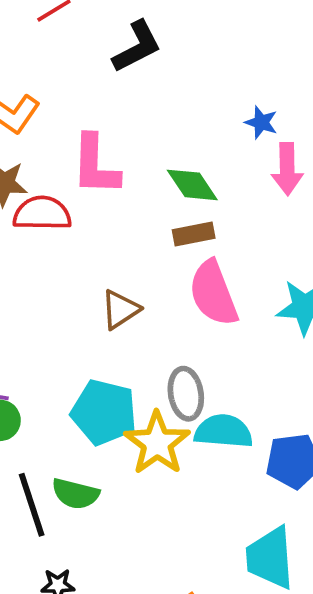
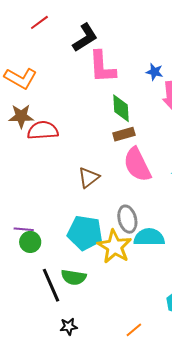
pink L-shape: (95, 165) -> (102, 67), moved
green diamond: (192, 185) -> (121, 108), turned 36

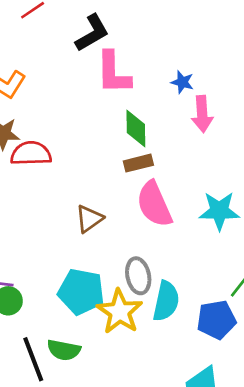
cyan semicircle: (149, 237) -> (166, 301), turned 100

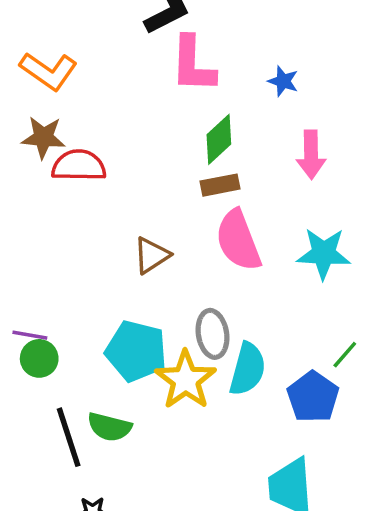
pink arrow: (202, 114) -> (311, 155), moved
green diamond: (136, 129) -> (219, 139), turned 45
blue pentagon: (216, 320) -> (313, 397), turned -30

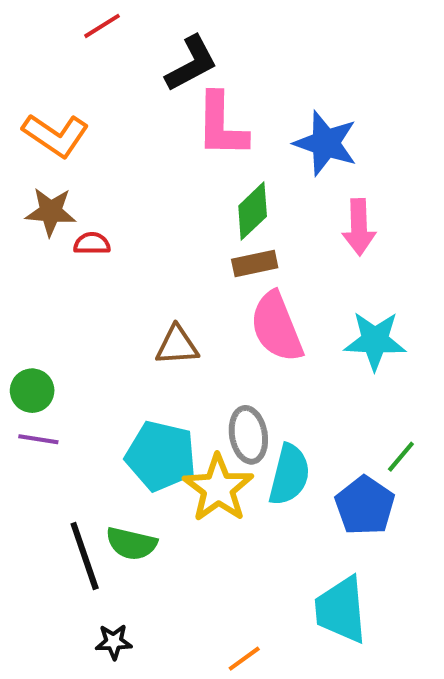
blue star: (283, 81) -> (326, 143), size x1.8
red semicircle: (79, 166) -> (92, 243), size x0.6
brown triangle: (152, 255) -> (177, 345), turned 30
green circle: (39, 358) -> (32, 391), moved

